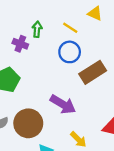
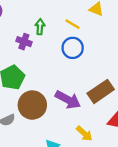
brown rectangle: (93, 72) -> (101, 91), moved
brown circle: (28, 123) -> (32, 105), moved

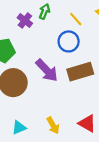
brown rectangle: (101, 91) -> (80, 72), moved
purple arrow: (68, 100) -> (47, 70), moved

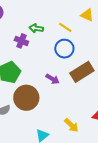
green arrow: (44, 11) -> (36, 28), turned -88
purple arrow: (47, 70) -> (53, 79), size x0.6

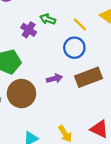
purple arrow: (53, 79) -> (54, 79), turned -56

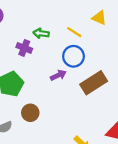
purple arrow: (54, 79) -> (58, 75), moved
brown circle: (21, 93) -> (30, 113), size x0.6

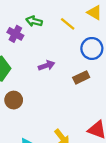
blue circle: (73, 56) -> (92, 48), moved
brown rectangle: (94, 83) -> (81, 77), size x0.6

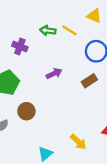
green arrow: (34, 21) -> (48, 31), moved

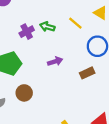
green arrow: (48, 31) -> (47, 27), moved
purple cross: (20, 47) -> (27, 32), turned 32

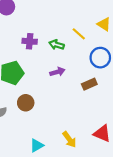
green arrow: (47, 27) -> (57, 45), moved
purple cross: (27, 32) -> (30, 41), turned 32

